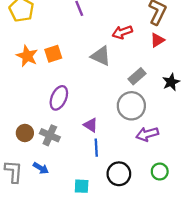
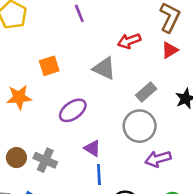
orange star: (27, 56) -> (19, 97), moved, turned -30
purple ellipse: (59, 98) -> (73, 110), moved, turned 30

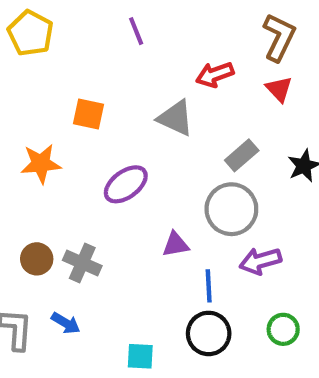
red triangle: (170, 50) -> (279, 89), turned -42
orange square: (49, 66) -> (88, 114), turned 30
purple triangle: (92, 148) -> (175, 244), moved, turned -42
blue line: (99, 175) -> (209, 286), moved

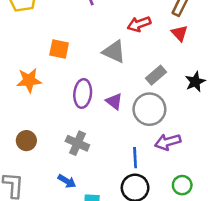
purple ellipse: (126, 184) -> (83, 93), turned -48
purple triangle: (175, 244) -> (114, 101), moved, turned 48
gray cross: (82, 263) -> (77, 143), moved
blue arrow: (66, 323) -> (67, 181), moved

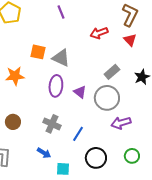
gray triangle: (114, 52) -> (61, 58), moved
blue line: (135, 158) -> (78, 134), moved, turned 35

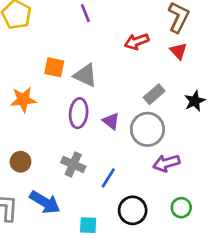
blue arrow: (44, 153) -> (45, 202), moved, size x1.6

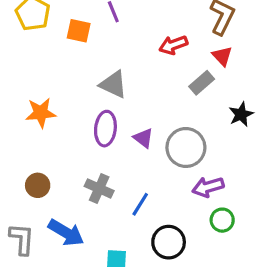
orange square: (54, 67) -> (79, 31), moved
gray rectangle: (154, 94) -> (202, 83), moved
green circle: (181, 208) -> (222, 220), moved

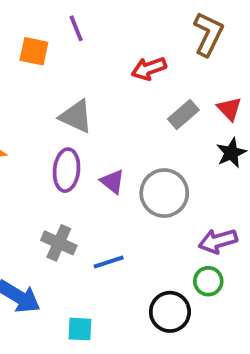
red triangle: (222, 56) -> (229, 109), moved
purple arrow: (208, 187) -> (218, 241), moved
blue line: (140, 204) -> (109, 262), turned 40
black circle: (169, 242) -> (170, 312), moved

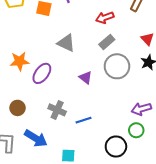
gray rectangle: (183, 115) -> (107, 42), moved
purple ellipse: (67, 170) -> (42, 73), moved, turned 30
gray circle: (164, 193) -> (117, 66), moved

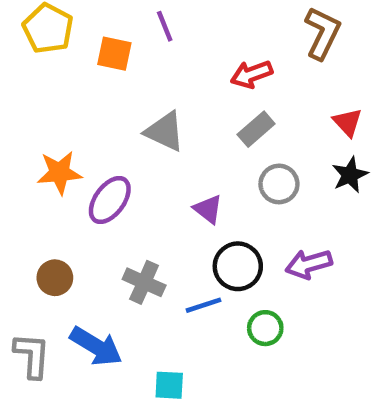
gray circle: (117, 66) -> (279, 184), size x0.7
purple arrow: (141, 109) -> (309, 264), moved
green circle: (136, 130) -> (265, 328), moved
black circle: (116, 146) -> (238, 266), moved

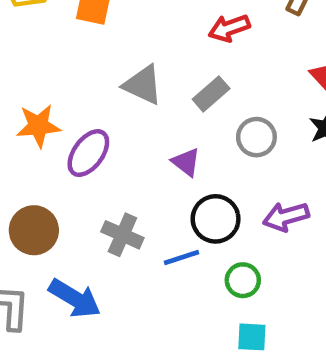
gray rectangle: (256, 129) -> (211, 94), moved
brown circle: (55, 278) -> (34, 230), size x1.4
cyan square: (169, 385) -> (252, 337), moved

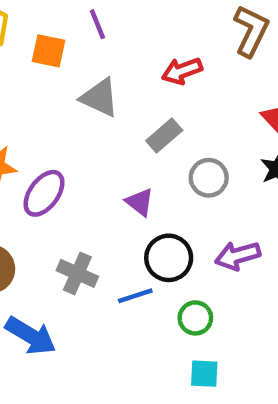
gray triangle: (143, 85) -> (100, 98), moved

